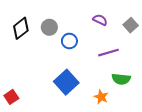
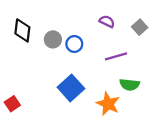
gray circle: (49, 27) -> (53, 39), moved
black diamond: (21, 28) -> (22, 30), turned -45
orange star: (101, 97) -> (108, 104), size x1.5

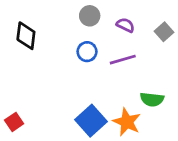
gray circle: (53, 39) -> (90, 16), moved
purple line: (116, 56) -> (123, 60), moved
blue square: (71, 88) -> (91, 121), moved

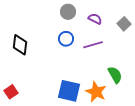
black diamond: (26, 36) -> (20, 45), moved
green semicircle: (152, 99) -> (115, 75), turned -126
blue square: (91, 121) -> (69, 91), turned -35

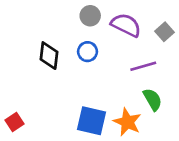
purple semicircle: (95, 19) -> (126, 25), size x1.6
black diamond: (20, 45) -> (49, 56), moved
purple line: (93, 45) -> (143, 66), moved

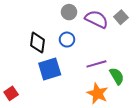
gray square: (165, 32) -> (121, 17), moved
purple line: (143, 66) -> (96, 64), moved
blue square: (91, 121) -> (50, 69), moved, turned -30

